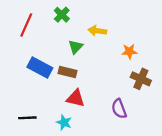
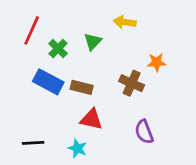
green cross: (62, 15) -> (58, 48), moved
yellow arrow: (97, 31) -> (125, 22), moved
green triangle: (76, 47) -> (93, 42), moved
brown cross: (141, 79) -> (132, 83), moved

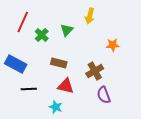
yellow arrow: (125, 22) -> (90, 16), turned -84
blue rectangle: (48, 82) -> (16, 64), moved
brown cross: (132, 83) -> (95, 71), moved, turned 36
black line: (33, 143) -> (29, 89), moved

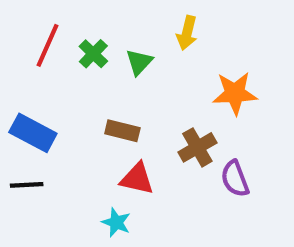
green cross: (42, 35) -> (93, 54), moved
orange star: (113, 45) -> (235, 93), size x1.5
black line: (29, 89) -> (27, 185), moved
purple semicircle: (104, 95) -> (235, 179), moved

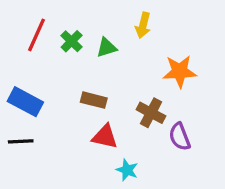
green triangle: (139, 62) -> (106, 48), turned 30
brown cross: (197, 147) -> (151, 113), turned -32
cyan star: (116, 222) -> (127, 170), moved

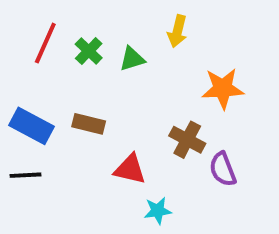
brown rectangle: (94, 100) -> (89, 124), moved
cyan star: (127, 170) -> (158, 211), turned -30

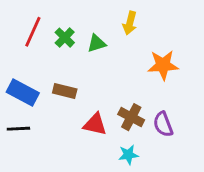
brown cross: (187, 140) -> (131, 117), moved
cyan star: (158, 211) -> (128, 155), moved

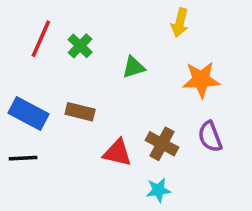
yellow arrow: (130, 23) -> (180, 23), moved
green triangle: (97, 43) -> (133, 67), moved
purple semicircle: (163, 124) -> (210, 137), moved

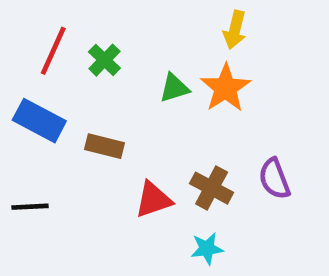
orange star: (201, 80) -> (225, 88), moved, turned -30
blue rectangle: (28, 114) -> (39, 121), moved
red triangle: (117, 153) -> (153, 200), turned -32

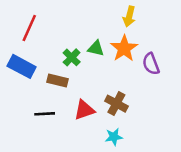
green cross: (104, 60) -> (72, 57), moved
green triangle: (174, 88) -> (96, 48), turned 30
purple semicircle: (274, 179) -> (151, 64), moved
black line: (30, 207) -> (45, 114), moved

